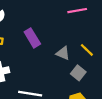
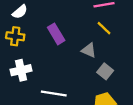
yellow line: (87, 50) -> (104, 28), moved

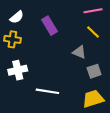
purple rectangle: (56, 34) -> (50, 26), moved
gray square: (105, 71) -> (94, 71), turned 32

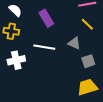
white semicircle: (17, 17) -> (15, 10), turned -96
white line: (47, 91) -> (44, 47), moved

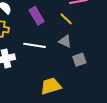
yellow line: (87, 24) -> (66, 19), moved
yellow trapezoid: (87, 87) -> (51, 86), moved

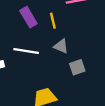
yellow line: (66, 19) -> (53, 21), moved, turned 32

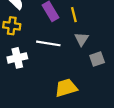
gray triangle: (61, 46) -> (82, 39), turned 40

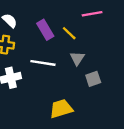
yellow line: (74, 15) -> (69, 33), turned -32

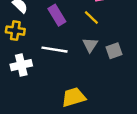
yellow line: (69, 33) -> (91, 17), moved
gray square: (93, 79) -> (114, 51), moved

